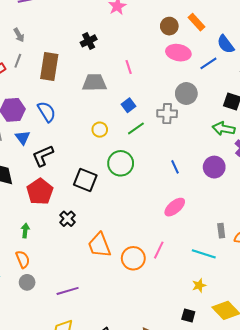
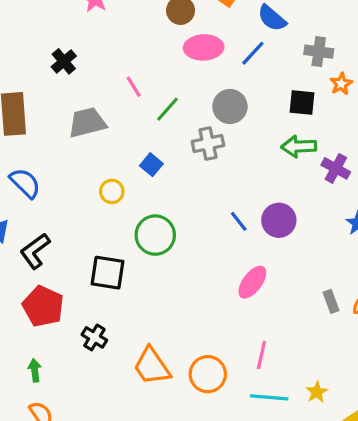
blue square: (129, 105) -> (151, 165), moved
green line: (136, 128) -> (168, 109), moved
purple circle: (214, 167) -> (279, 220), moved
pink line: (159, 250) -> (261, 355), moved
cyan line: (204, 254) -> (269, 397), moved

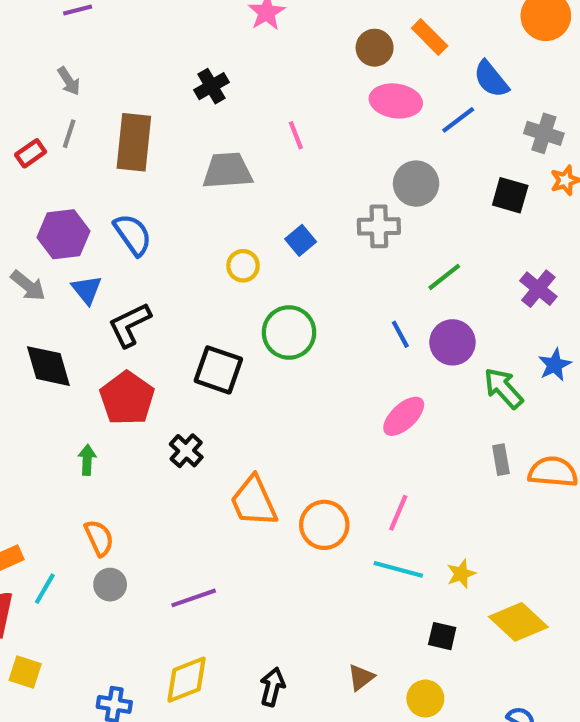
green line: (168, 109) -> (444, 277), moved
green arrow: (299, 146) -> (503, 388), moved, turned 40
green arrow: (35, 370) -> (87, 460), moved

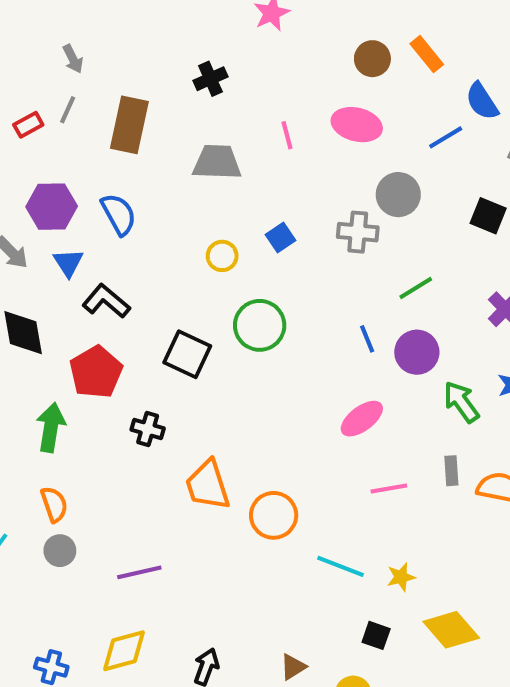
pink ellipse: (396, 101) -> (357, 125), moved
black L-shape: (130, 325) -> (106, 301), turned 60
black cross: (186, 451) -> (148, 429), turned -32
green arrow: (87, 460) -> (51, 427), size x1.6
pink line: (398, 513) -> (389, 489), moved, turned 51

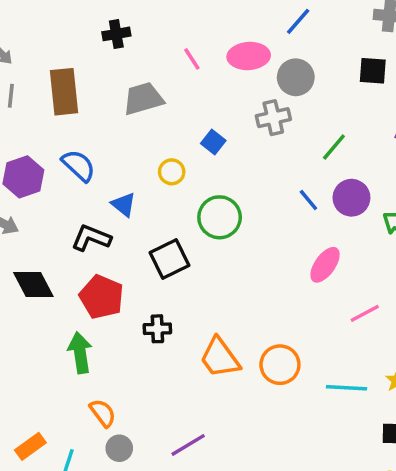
black cross: (210, 79) -> (116, 34), turned 32
pink ellipse: (357, 125) -> (249, 56), moved
blue line: (446, 137) -> (298, 21), moved
blue triangle: (68, 263) -> (124, 205), moved
black square: (187, 354) -> (170, 259), turned -33

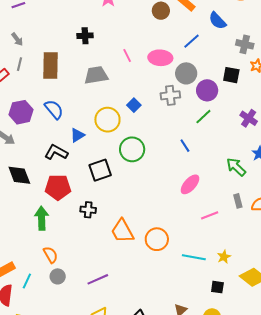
yellow circle: (172, 172) -> (107, 120), size x1.6
purple circle: (351, 198) -> (207, 90), moved
blue triangle: (124, 205) -> (77, 135), turned 42
red pentagon: (102, 297) -> (58, 187), turned -30

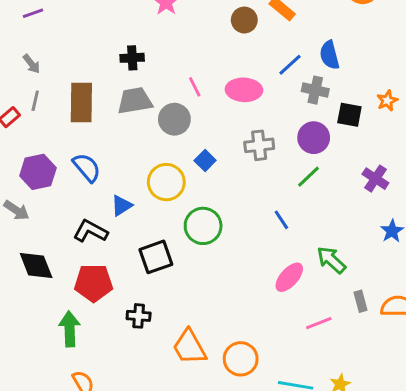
blue semicircle: (217, 21) -> (330, 55), moved, turned 30
gray cross: (245, 44) -> (315, 90), moved
gray circle: (186, 73) -> (174, 119), moved
gray trapezoid: (96, 75) -> (135, 101), moved
green arrow: (236, 167) -> (331, 260), moved

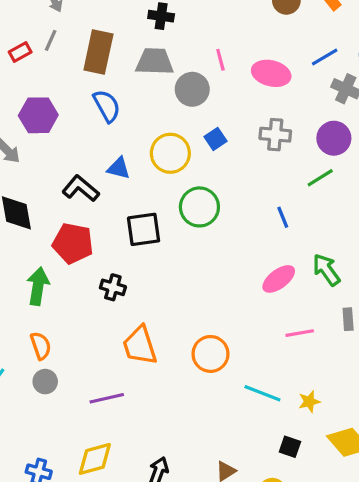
blue semicircle: (87, 167) -> (107, 106), moved
blue triangle: (122, 206) -> (119, 168), turned 35
orange trapezoid: (189, 347) -> (140, 345), moved

